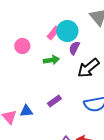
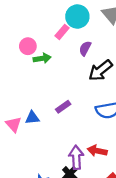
cyan circle: (67, 31) -> (77, 16), moved
green arrow: (51, 60) -> (42, 58), moved

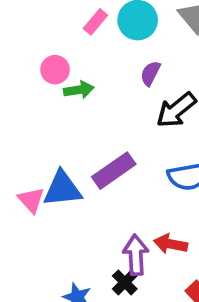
pink rectangle: (62, 32) -> (95, 22), moved
purple rectangle: (63, 107) -> (114, 171), size x1.6
blue triangle: (32, 118) -> (62, 189), size x1.6

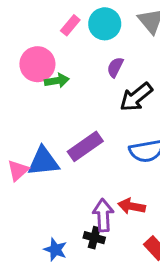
pink circle: (55, 70) -> (37, 64), size x1.5
pink triangle: (31, 200) -> (18, 170), turned 30
black cross: (125, 282) -> (94, 238), turned -30

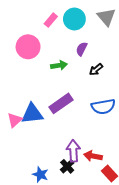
green arrow: (57, 81) -> (59, 65), moved
black arrow: (136, 97) -> (96, 69), size x0.6
red arrow: (132, 206) -> (93, 156), moved
black cross: (94, 238) -> (67, 166), turned 32

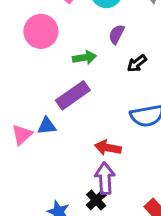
purple rectangle: (61, 103) -> (73, 95), moved
blue triangle: (32, 114) -> (47, 126), size x0.6
red arrow: (93, 156) -> (108, 148), moved

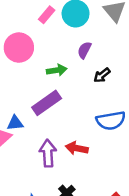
blue triangle: (47, 126) -> (15, 123), moved
purple arrow: (105, 178) -> (48, 153), moved

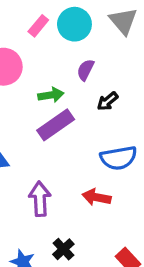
purple rectangle: (47, 103) -> (56, 125), moved
red arrow: (77, 148) -> (97, 197), moved

